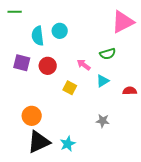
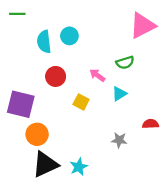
purple square: (22, 63) -> (21, 104), moved, size x1.4
red semicircle: (130, 91) -> (151, 124), moved

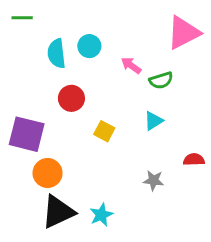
pink arrow: (97, 75) -> (131, 65), moved

